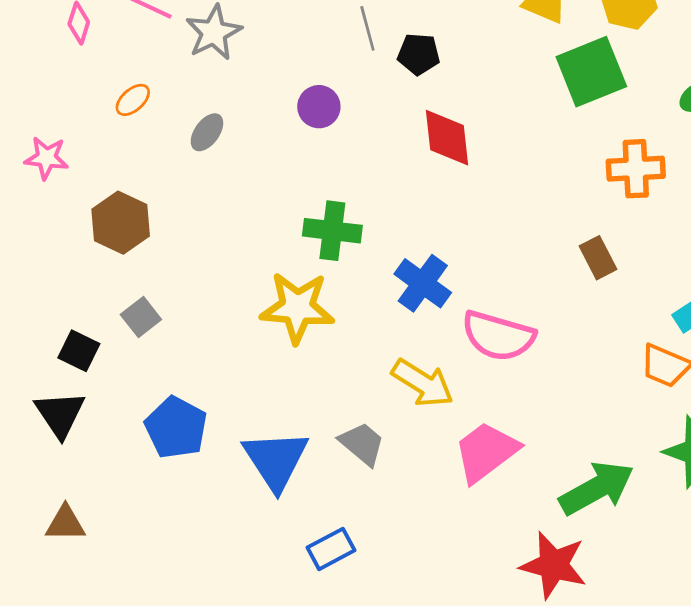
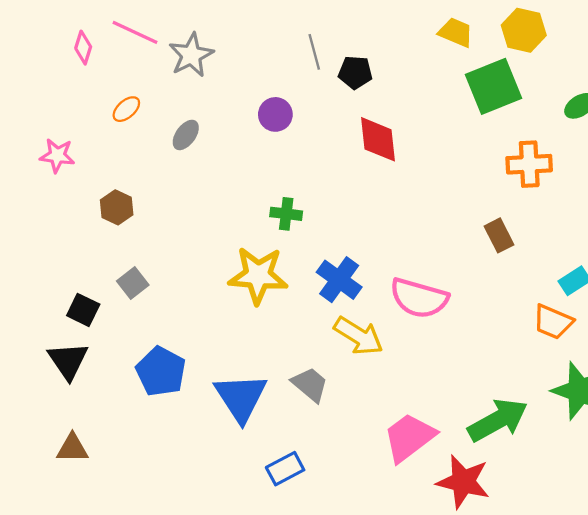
brown hexagon: (121, 223) -> (117, 207), size x0.7
green cross: (332, 231) -> (286, 214), size x0.7
blue cross: (423, 283) -> (339, 280), moved
pink trapezoid: (486, 452) -> (409, 437), moved

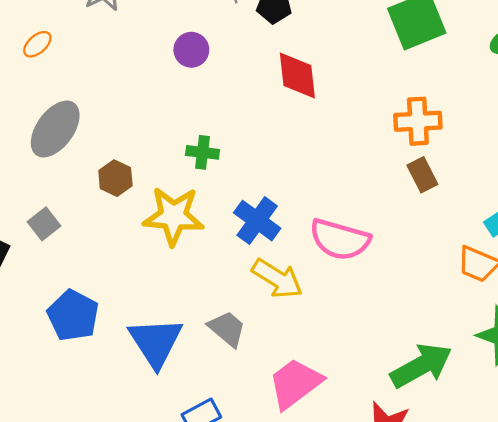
gray ellipse: (186, 135) -> (55, 129), moved, size x1.8
orange cross: (529, 164) -> (418, 121), moved
brown hexagon: (117, 207) -> (115, 178), moved
pink trapezoid: (409, 437) -> (295, 383), moved

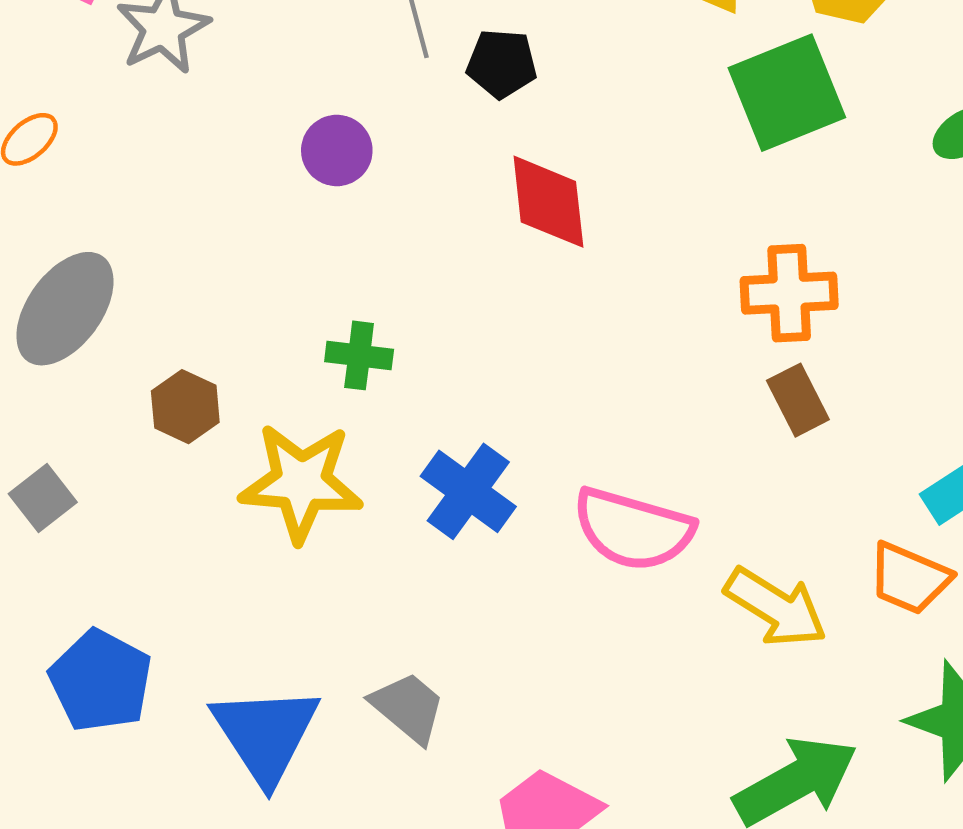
yellow arrow: (277, 279) -> (776, 607), moved

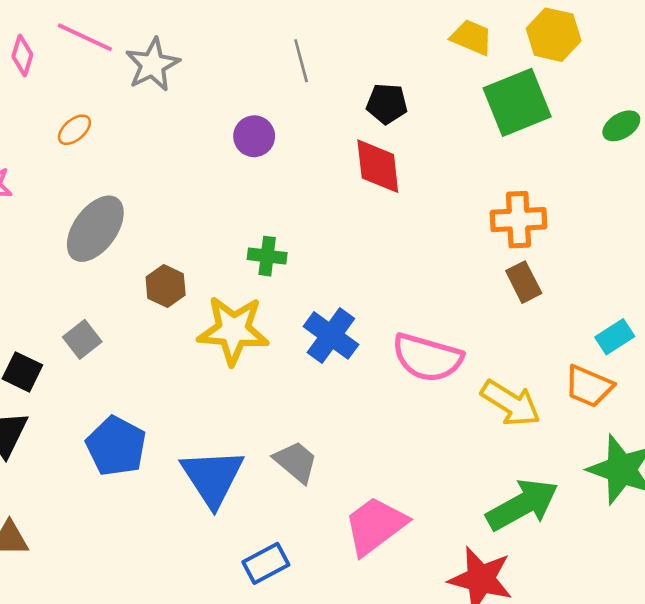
black pentagon: (502, 64) -> (387, 104), moved

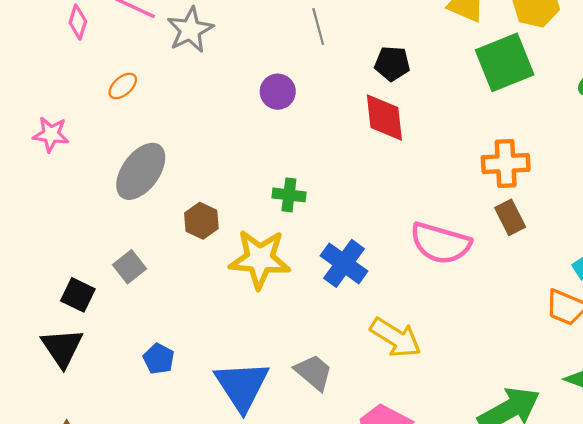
pink semicircle: (427, 358) -> (441, 243), moved
yellow arrow: (511, 403) -> (396, 338), moved
blue pentagon: (116, 446) -> (159, 359), size x0.6

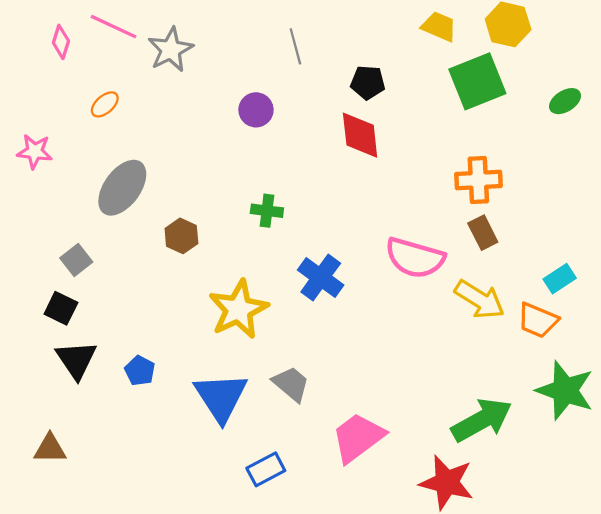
yellow star: (260, 259) -> (238, 309), moved, turned -30
gray square: (129, 267) -> (76, 260), moved
yellow arrow: (396, 338) -> (480, 299), moved
black triangle: (62, 348) -> (76, 360), moved

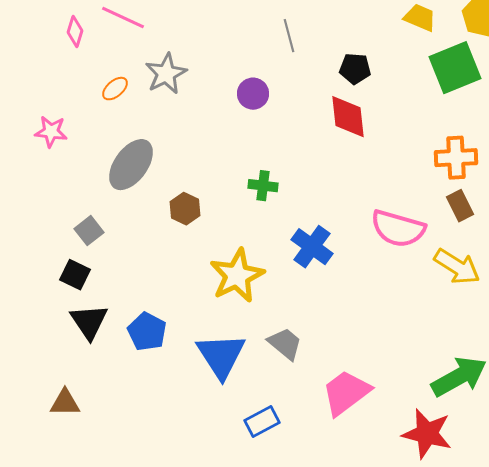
gray star: (171, 50) -> (166, 74), moved
blue pentagon: (140, 371) -> (147, 332), size x1.4

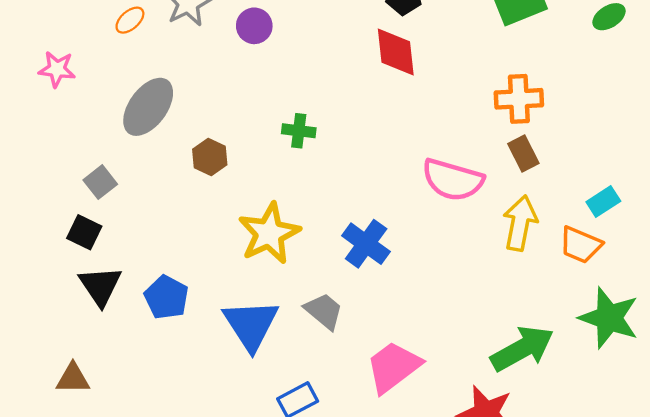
purple circle: (253, 94) -> (254, 26), moved
blue cross: (312, 247) -> (366, 244), moved
yellow arrow: (457, 267) -> (520, 223), turned -111

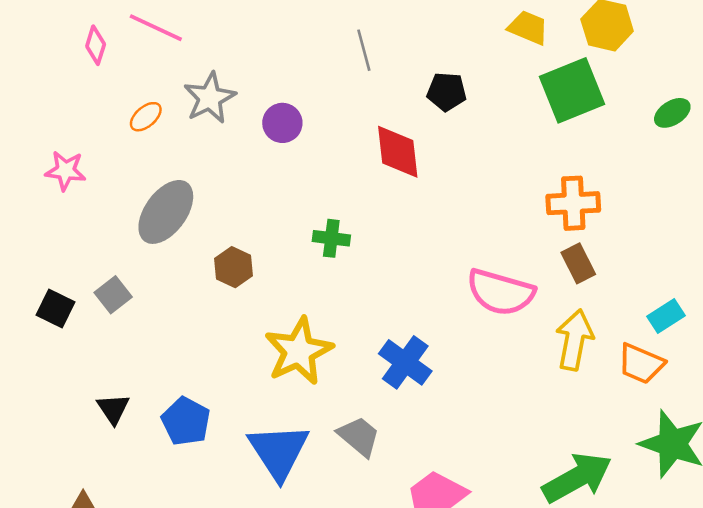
red diamond: (396, 52) -> (398, 152), moved
black square: (84, 232) -> (55, 308), moved
black triangle: (100, 286) -> (113, 409), size x0.7

